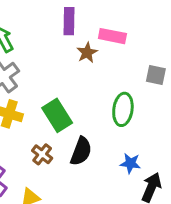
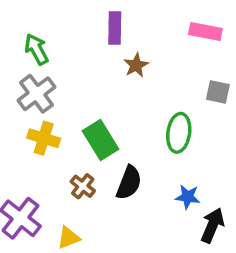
pink rectangle: (112, 36) -> (205, 31), moved

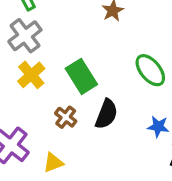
green ellipse: (179, 133) -> (150, 70), turned -48
yellow cross: (44, 138) -> (31, 75), turned 32

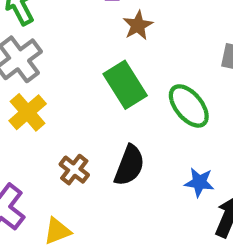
green rectangle: (81, 76) -> (125, 85), moved

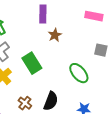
green rectangle: (125, 85) -> (32, 63), moved

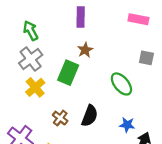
brown star: (55, 35) -> (85, 50), moved
green rectangle: (32, 63) -> (68, 73), turned 55

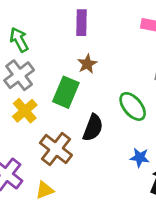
black semicircle: (90, 116) -> (93, 128), moved
brown cross: (60, 118) -> (56, 149), size x1.6

